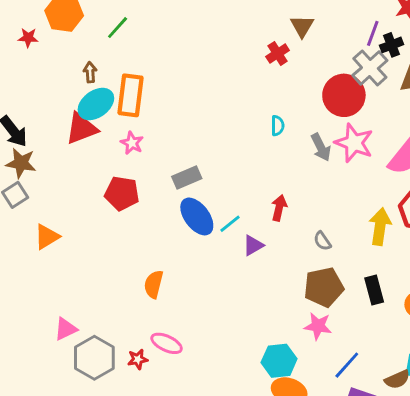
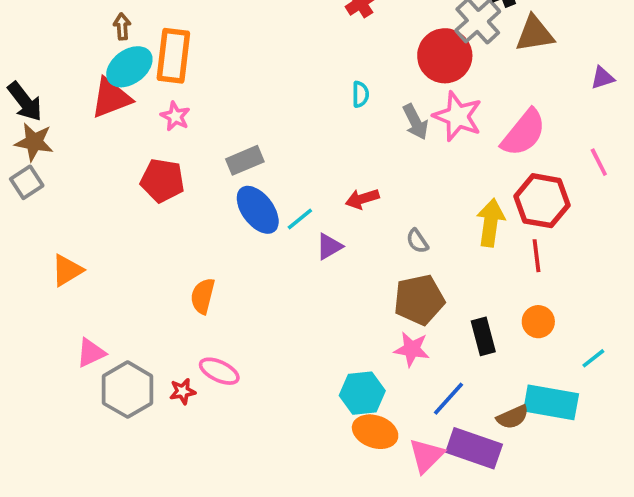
red arrow: (279, 208) -> (362, 199), turned -120
orange triangle: (47, 237) -> (67, 270), moved
black rectangle: (374, 290) -> (483, 336), moved

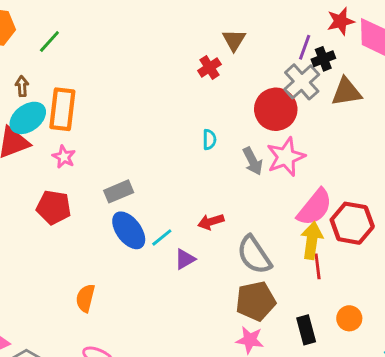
pink star: (458, 116) -> (286, 157), turned 30
pink semicircle: (524, 133) -> (315, 207), moved
gray semicircle: (417, 241) -> (254, 255), size x2.0
red line: (536, 256) -> (318, 266), moved

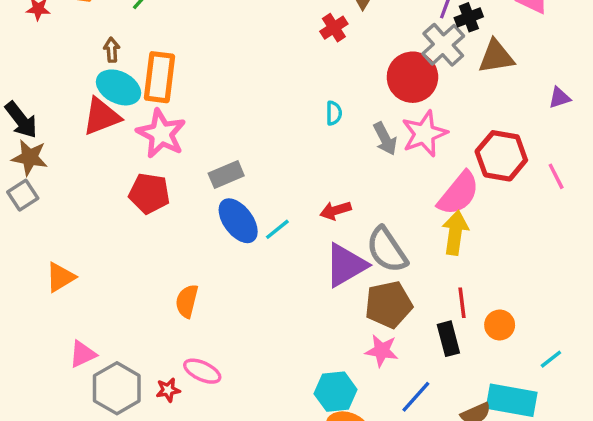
cyan ellipse: (28, 118) -> (118, 87), turned 63
pink star: (64, 157) -> (161, 134), size x1.8
red hexagon: (352, 223) -> (501, 156), moved
purple triangle: (185, 259) -> (346, 265), moved, size x1.8
red line: (318, 266) -> (462, 303), moved

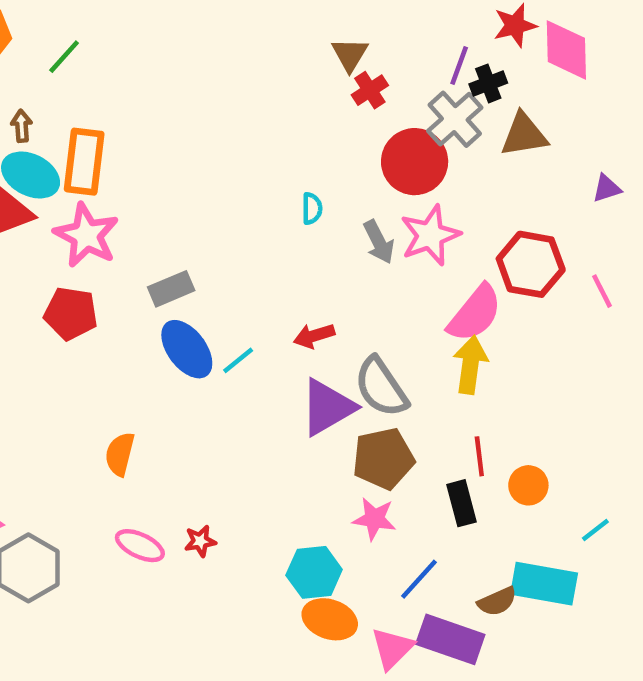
red cross: (334, 28) -> (370, 90), moved
red star: (168, 390) -> (200, 541), moved

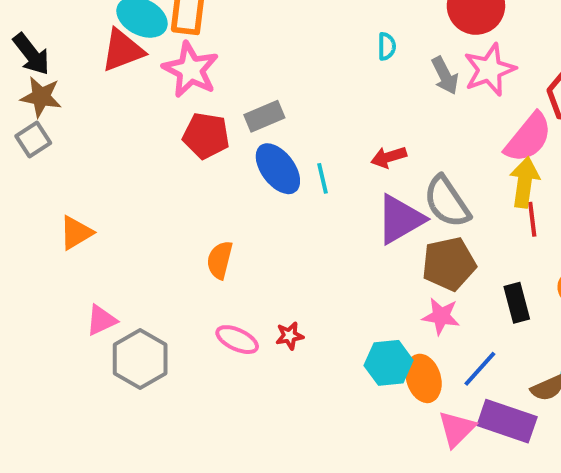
red pentagon: (71, 313) -> (206, 136), moved
cyan line: (238, 360) -> (323, 178), turned -64
red line: (479, 456) -> (532, 219), moved
orange ellipse: (330, 619) -> (424, 378), moved, turned 54

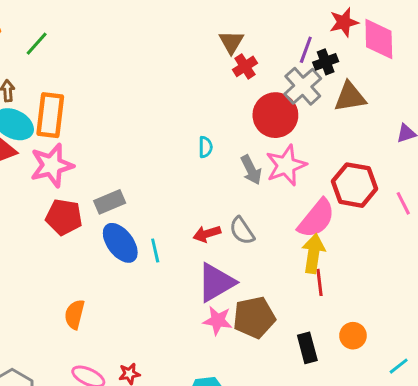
pink star: (191, 70) -> (52, 165), turned 30
gray semicircle: (447, 202) -> (242, 231), moved, size x0.7
pink star: (441, 316) -> (218, 320), moved

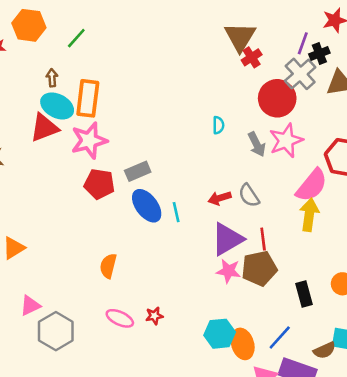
brown triangle: (231, 42) -> (240, 37), size x1.5
red line: (320, 282) -> (263, 239), moved

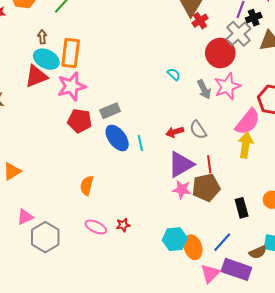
cyan semicircle: (218, 125) -> (174, 74), turned -48

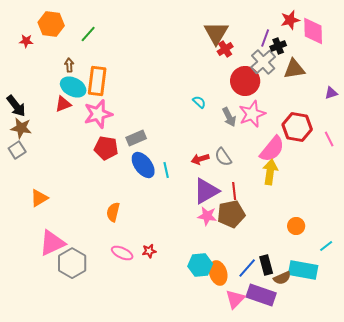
red triangle: (36, 76) -> (63, 104), size x0.7
black rectangle: (242, 208) -> (266, 265), moved
pink triangle: (25, 217) -> (52, 243), size x1.6

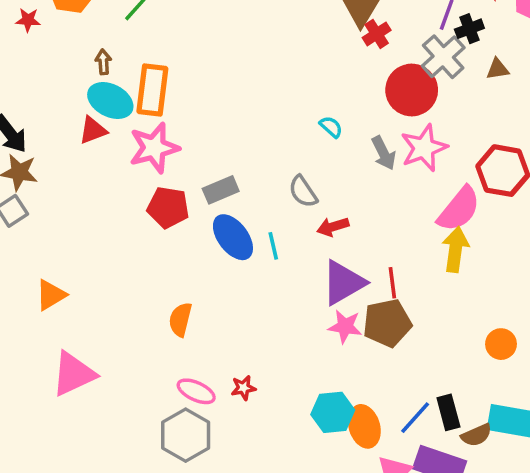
brown triangle: (294, 69) -> (497, 69), size x0.6
gray semicircle: (223, 157) -> (303, 192), moved
gray hexagon: (72, 263) -> (186, 435), moved

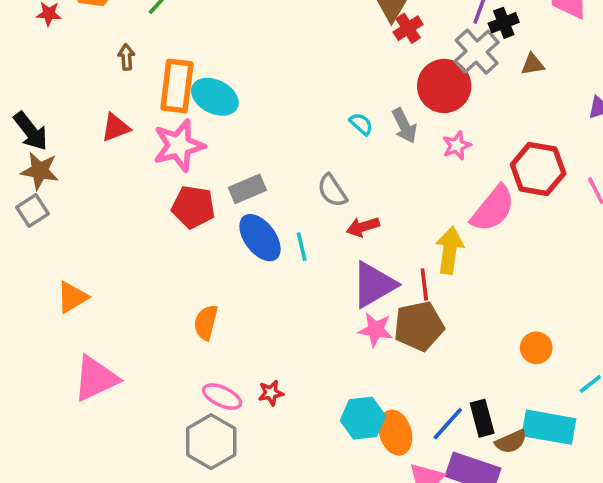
cyan ellipse: (110, 101) -> (215, 97), moved
pink star: (424, 148) -> (457, 146), size x0.6
gray arrow: (384, 153) -> (404, 126), moved
yellow arrow: (455, 249) -> (450, 250), moved

